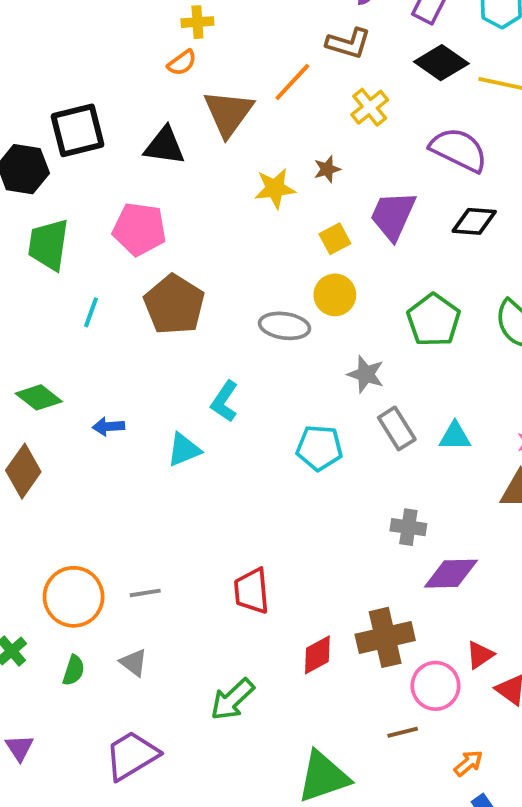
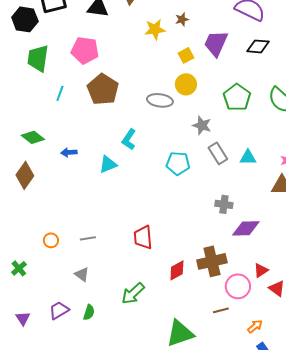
orange circle: (74, 597) -> (51, 240), size x0.5
green semicircle: (74, 670) -> (89, 312), moved
purple trapezoid: (132, 755) -> (59, 310), moved, size x0.7

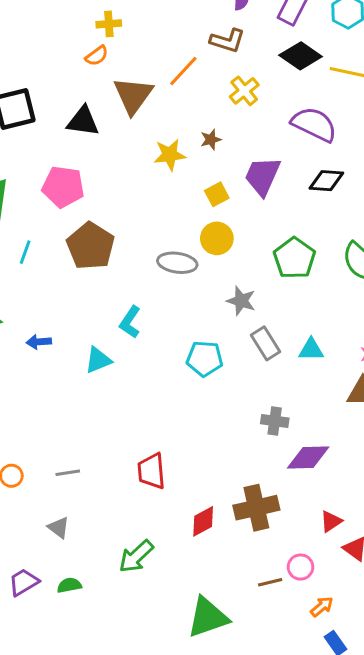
pink circle: (238, 286) -> (301, 567), moved, size x0.7
green semicircle: (89, 312) -> (69, 585), turned -119

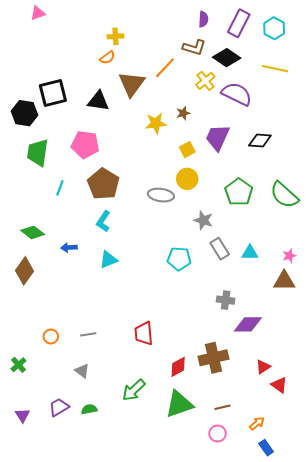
black diamond: (301, 56) -> (227, 58), moved
purple semicircle: (314, 124) -> (237, 94), moved
cyan L-shape: (130, 322) -> (103, 221), moved
pink circle: (301, 567) -> (218, 434), moved
green triangle: (208, 617) -> (179, 404), moved

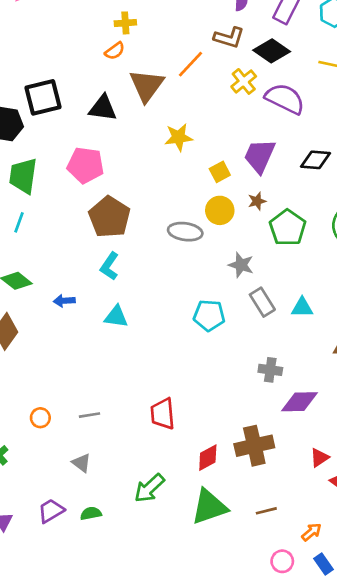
brown star: (183, 113) -> (257, 201), moved
cyan line: (60, 188) -> (19, 222), moved
cyan triangle: (108, 260) -> (116, 317), turned 30
pink circle: (218, 434) -> (282, 561), moved

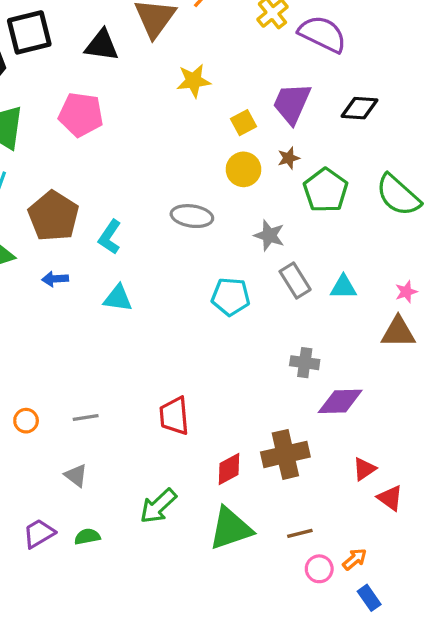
brown pentagon: (109, 217) -> (53, 216), moved
gray ellipse: (185, 232) -> (192, 216), moved
pink circle: (282, 561) -> (319, 569), moved

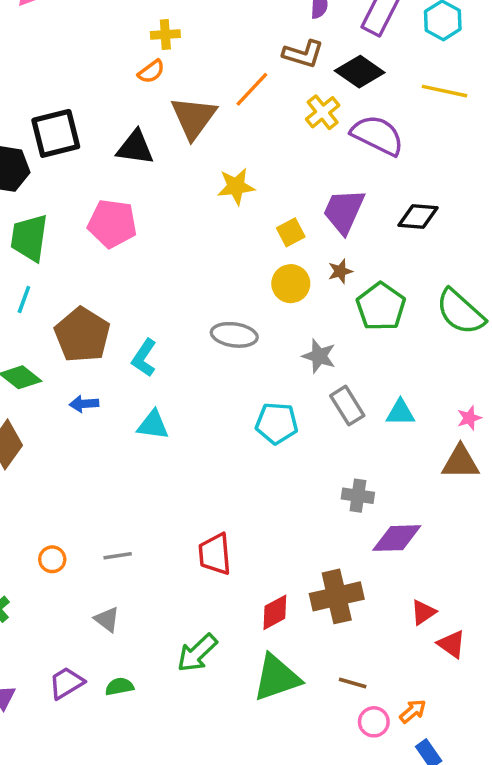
brown line: (300, 533) -> (353, 683), turned 30

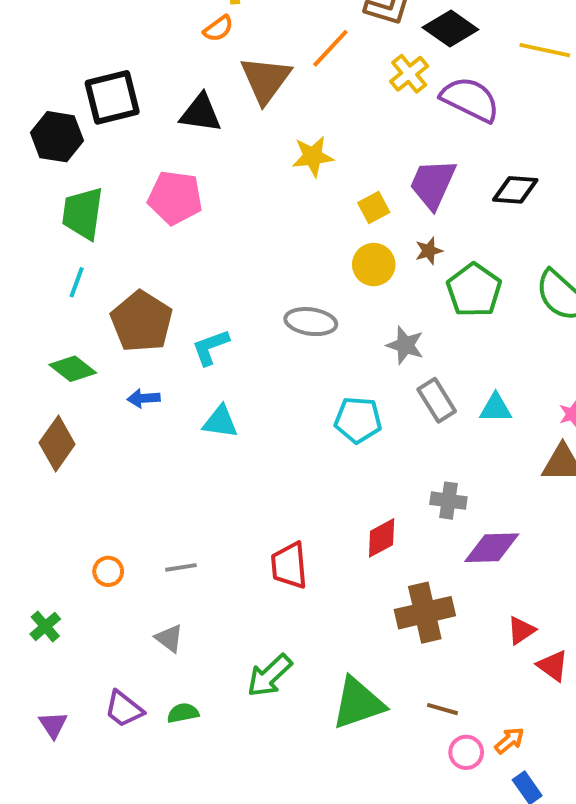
cyan L-shape: (144, 358) -> (210, 347), turned 36
red diamond: (275, 612) -> (382, 538), moved
purple trapezoid: (66, 683) -> (124, 709), turned -111

